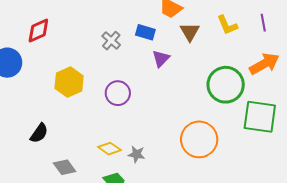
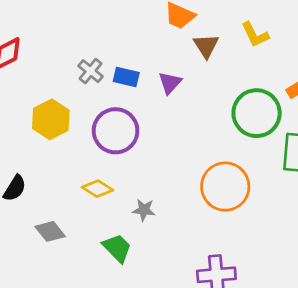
blue rectangle: (145, 32) -> (126, 77), moved
gray cross: (111, 41) -> (91, 71), moved
purple circle: (118, 93) -> (116, 131), size x1.4
yellow diamond: (110, 149) -> (97, 189), moved

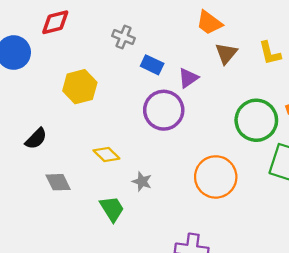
gray cross: (91, 71) -> (124, 37), moved, turned -30
purple circle: (116, 131) -> (164, 110), moved

